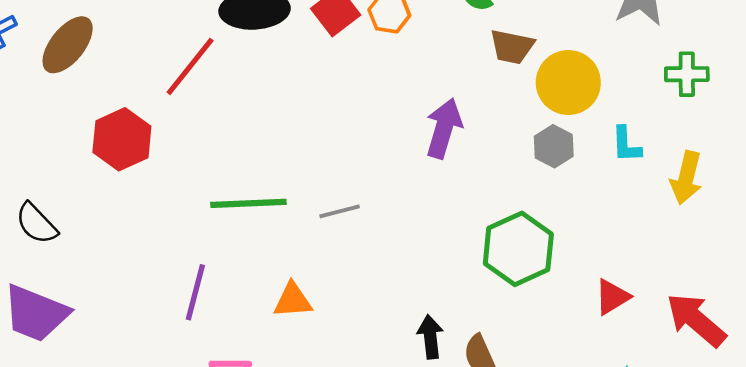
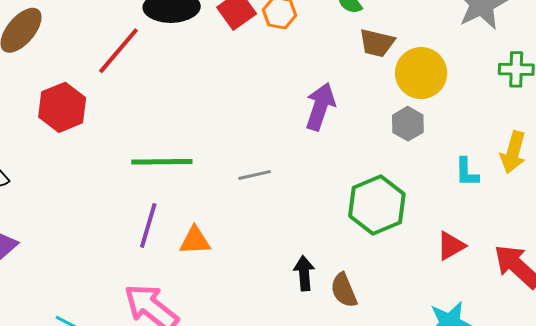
cyan L-shape: (626, 145) -> (467, 172), moved
gray line: (340, 211) -> (255, 175), moved
purple line: (195, 292) -> (148, 225), moved

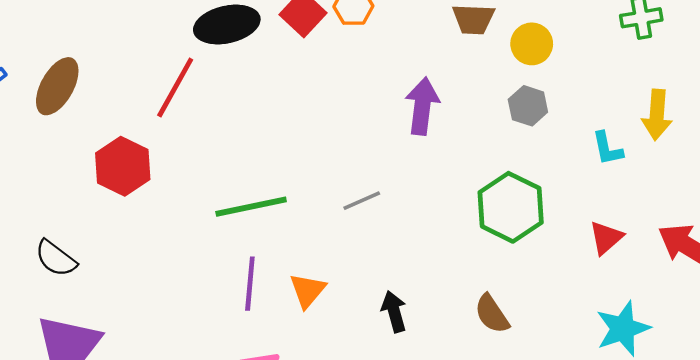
yellow circle: (421, 73) -> (532, 44), size x0.7
orange triangle: (195, 241) -> (308, 290), turned -36
black arrow: (304, 273) -> (394, 312), moved

